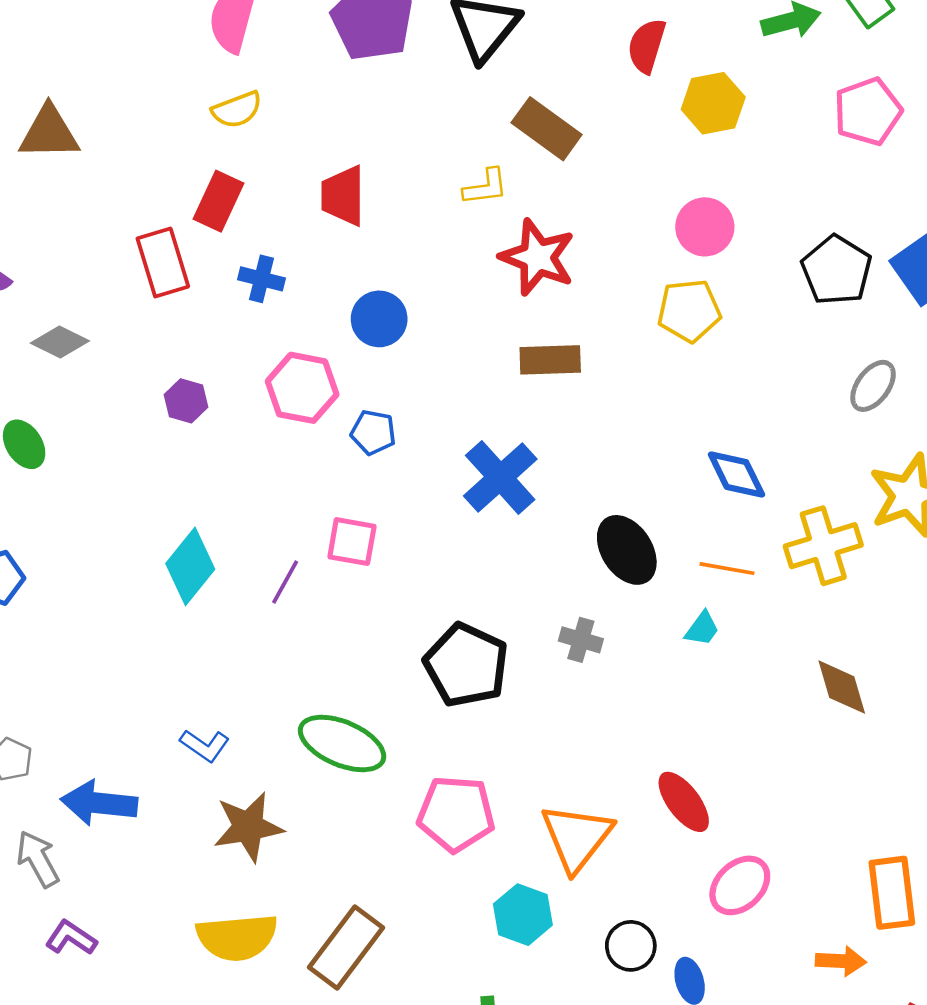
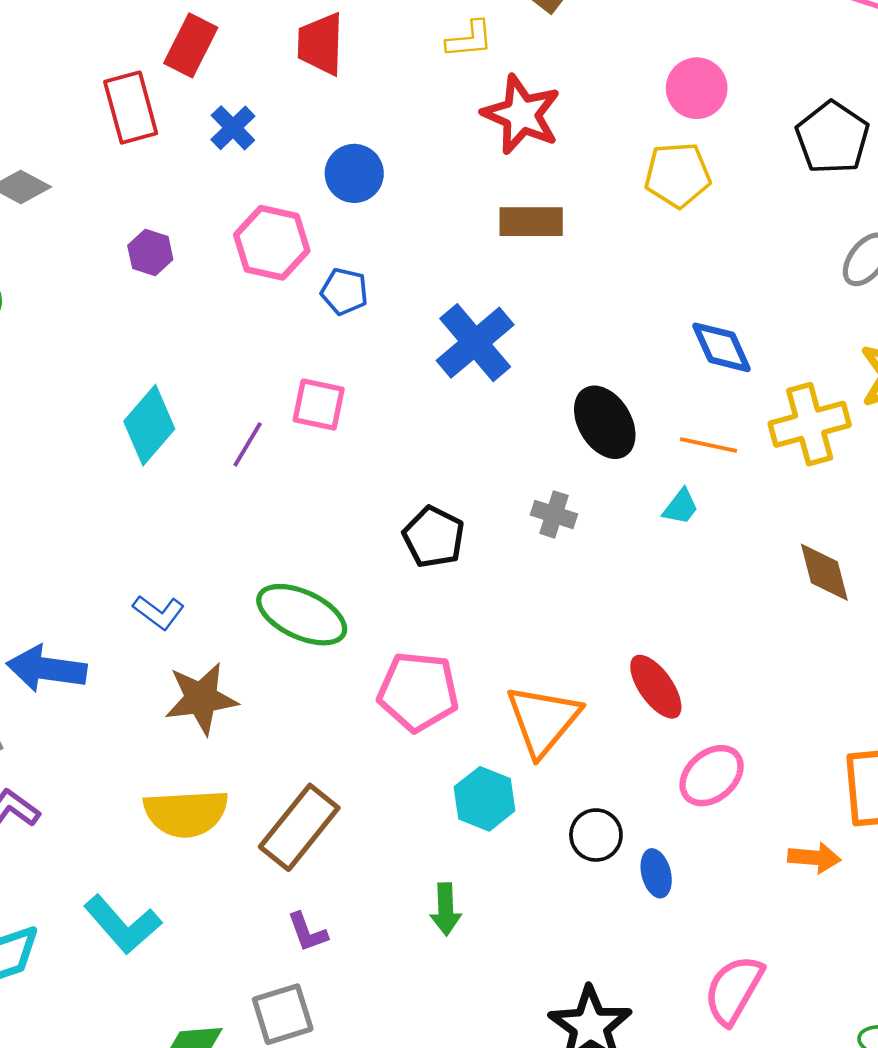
blue cross: (261, 279) -> (233, 128), turned 30
black pentagon: (466, 665) -> (434, 537), size x0.7

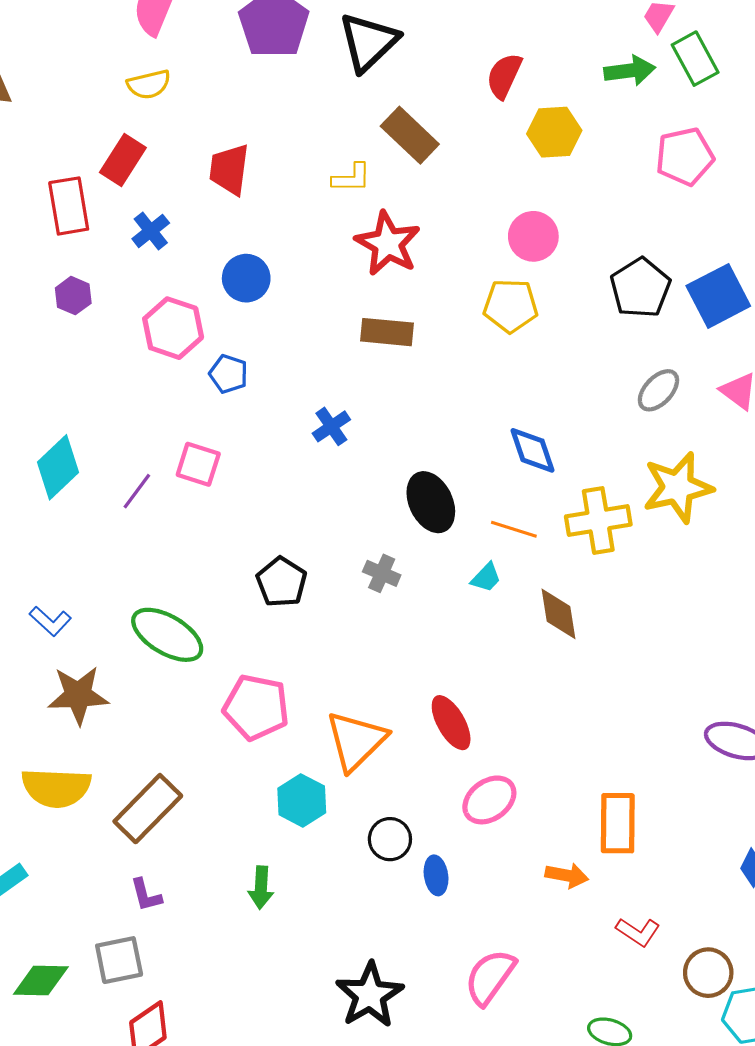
purple hexagon: (150, 252) -> (73, 296), moved
blue cross: (475, 343) -> (331, 426), size x0.6
brown diamond: (824, 572) -> (558, 614), moved

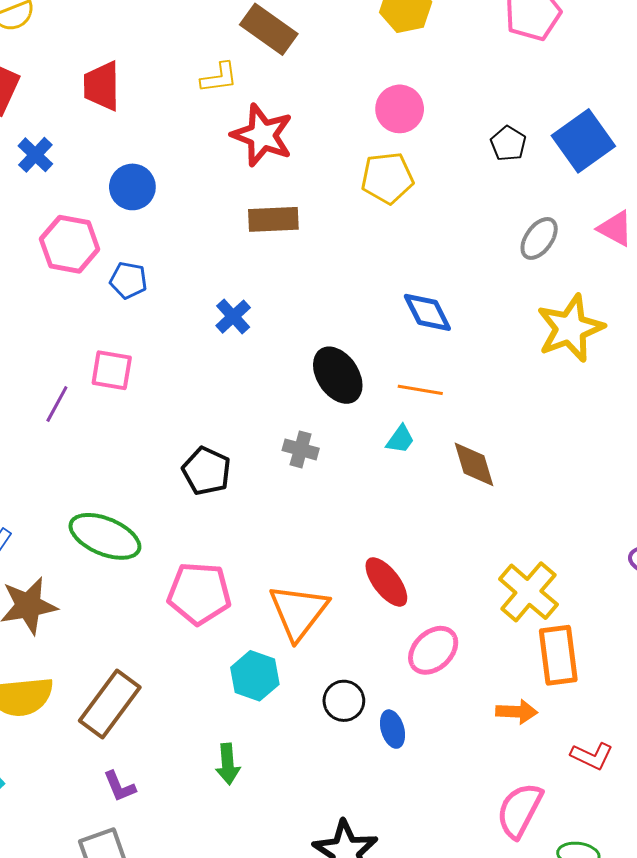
black pentagon: (640, 288) -> (508, 144), size x0.6
yellow cross: (598, 520) -> (528, 592), moved, turned -32
pink semicircle: (490, 977) -> (519, 810), moved

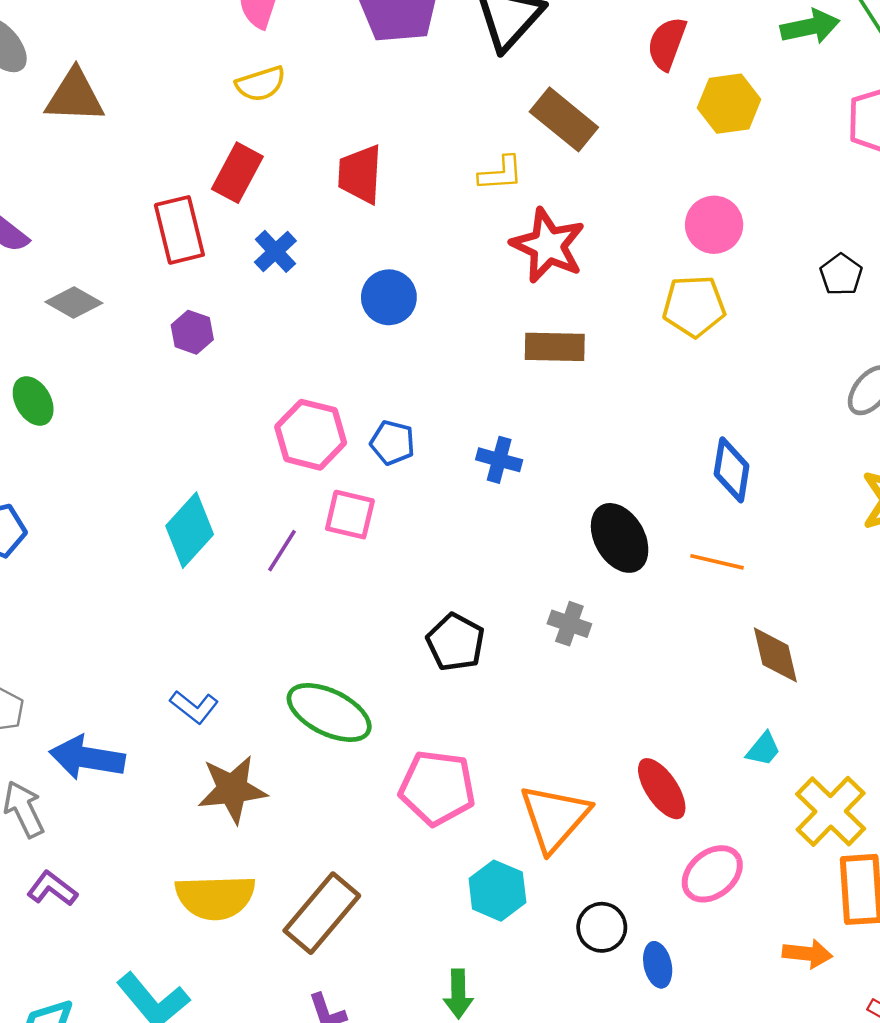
pink hexagon: (70, 244) -> (311, 435), moved
blue pentagon: (128, 280) -> (392, 443), moved
blue diamond: (427, 312) -> (732, 470), turned 32
blue cross: (233, 317) -> (499, 460), turned -36
cyan trapezoid: (400, 439) -> (763, 749), moved

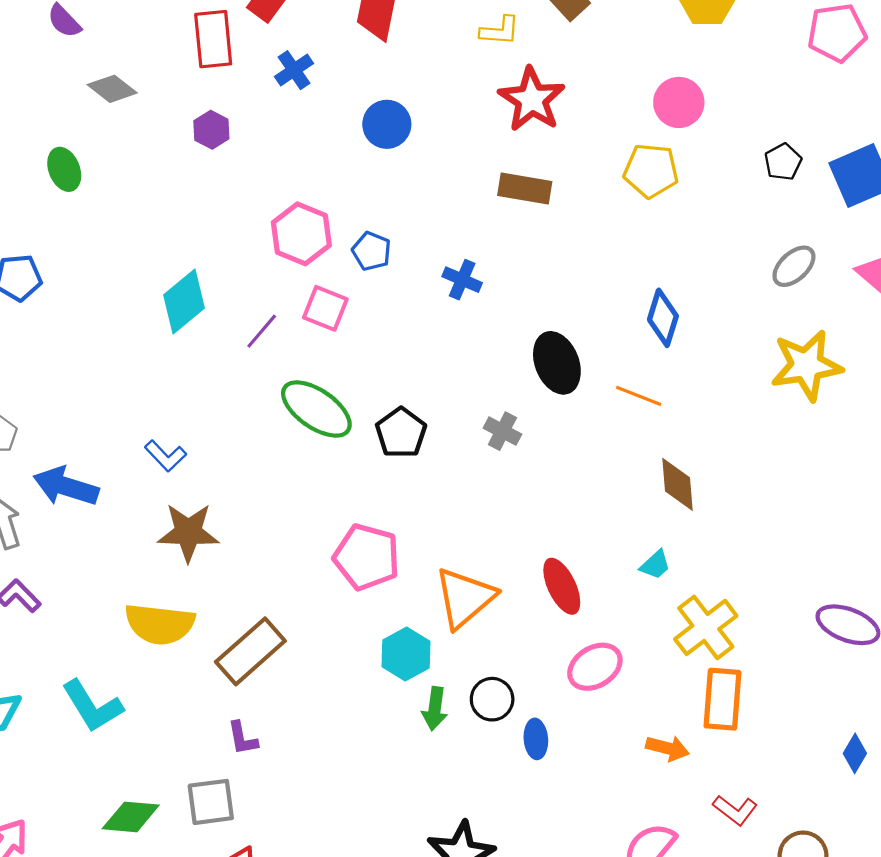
green ellipse: (329, 712) -> (316, 409), moved
green arrow: (458, 994) -> (435, 709), moved

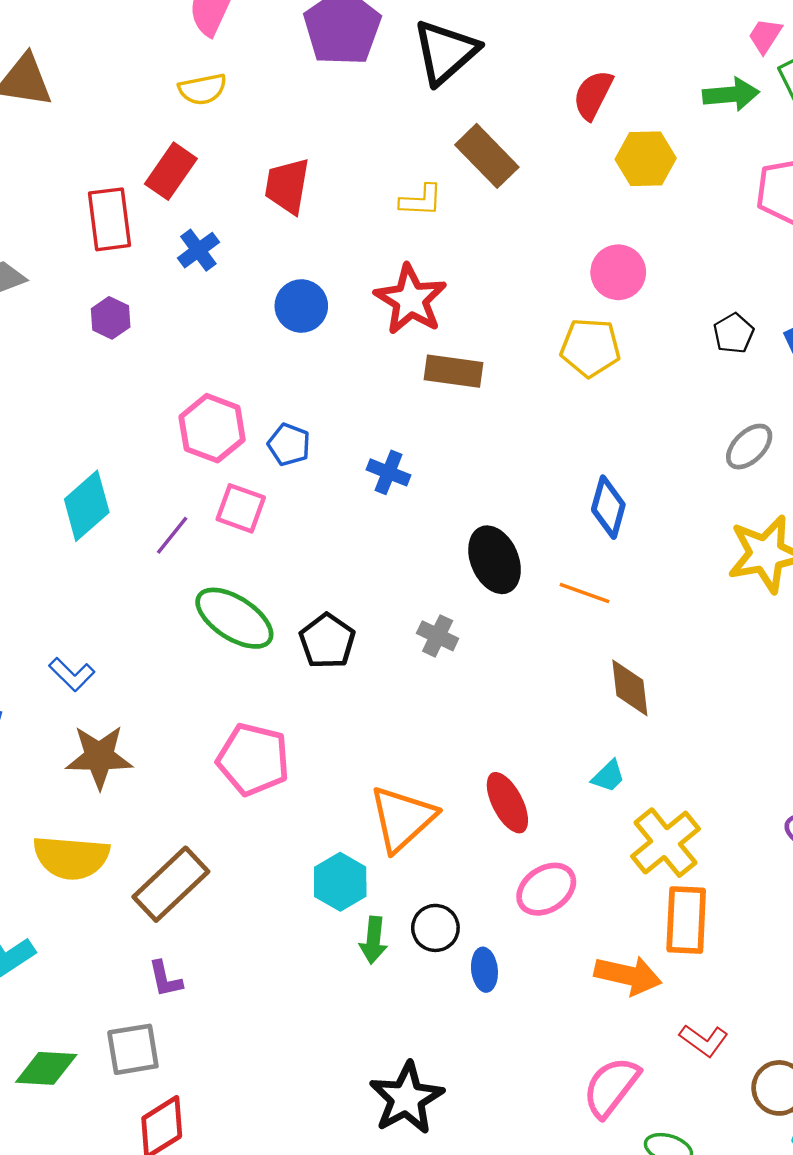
red star: (532, 99) -> (411, 300), moved
pink pentagon: (367, 557) -> (253, 759), moved
orange arrow: (667, 748) -> (628, 975), size x1.4

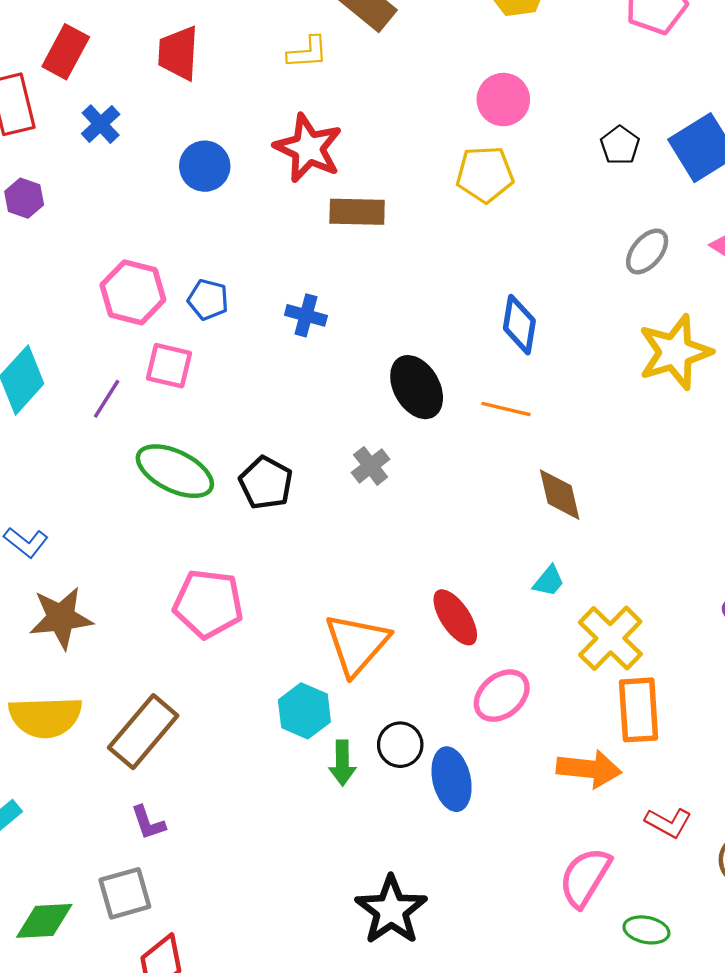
gray cross: (438, 636) -> (371, 466), turned 33
blue ellipse: (484, 970) -> (452, 779), size x1.5

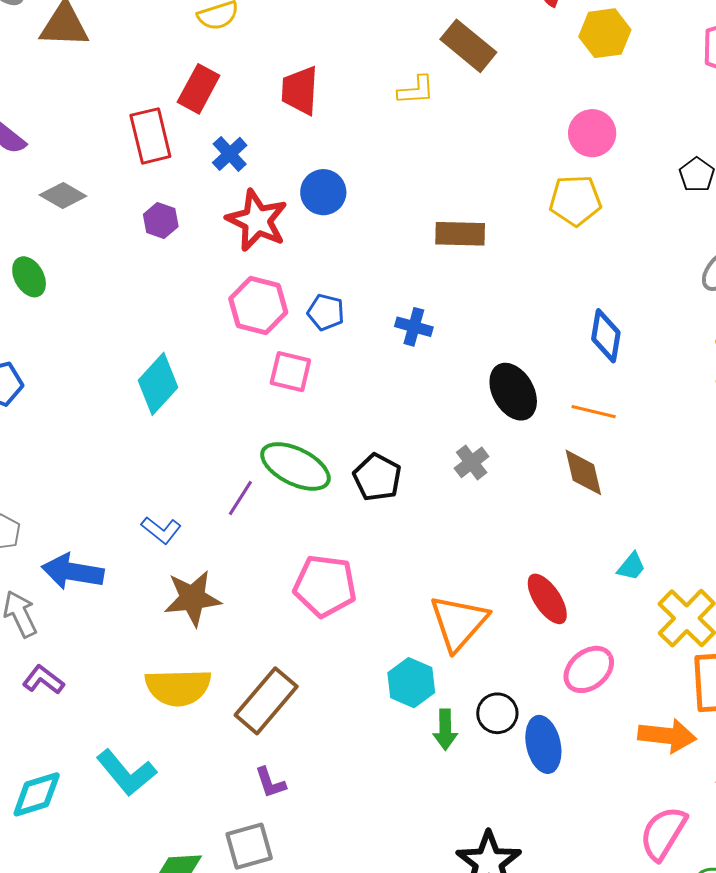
red star: (308, 148) -> (257, 220), moved
purple line: (107, 399) -> (240, 498), moved
brown diamond: (560, 495) -> (583, 472), moved

